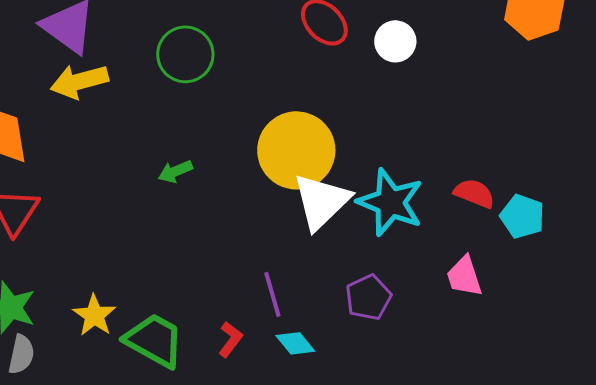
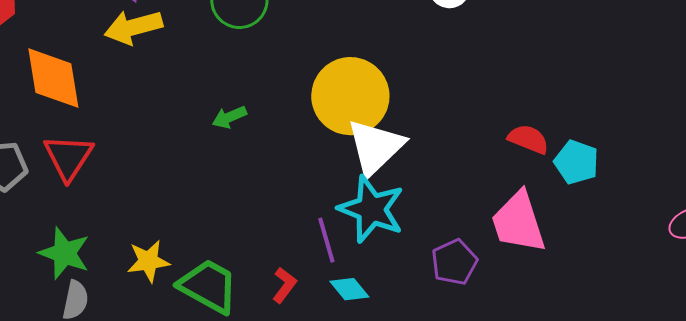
cyan star: (390, 202) -> (371, 209), moved
pink trapezoid: (464, 276) -> (518, 222), size x1.5
purple pentagon: (368, 297) -> (454, 262), moved
yellow star: (94, 315) -> (148, 261), turned 30

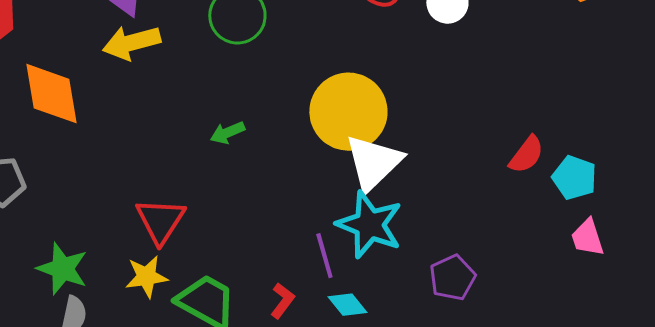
red semicircle: (528, 139) -> (526, 155), turned 105
red triangle: (68, 157) -> (160, 221), moved
pink trapezoid: (518, 222) -> (587, 238), moved, size x0.6

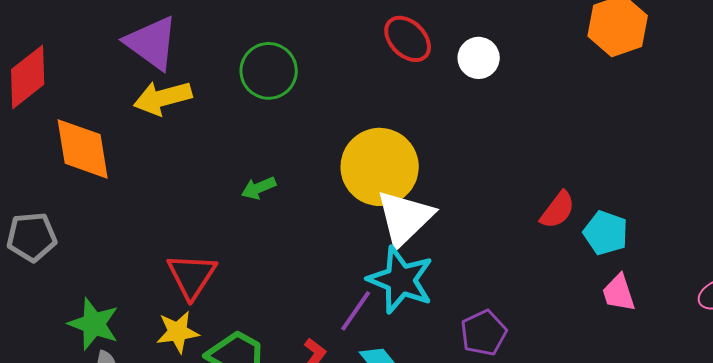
purple line: (324, 256) -> (356, 311), turned 51

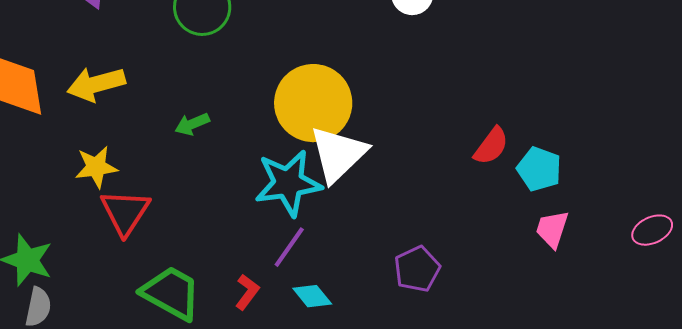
yellow arrow: (163, 98) -> (96, 84), moved
cyan star: (401, 280) -> (288, 183), moved, turned -30
pink trapezoid: (619, 293) -> (552, 229), turned 36
yellow star: (178, 332) -> (96, 167), moved

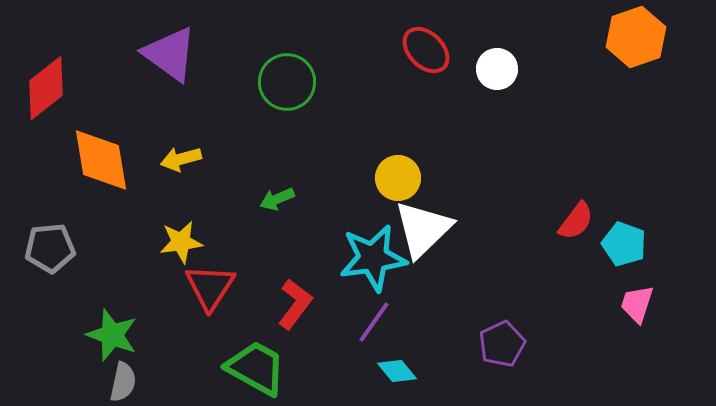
yellow arrow: (96, 84) -> (181, 159), size x0.7
yellow circle: (313, 103) -> (398, 178), size x0.6
red L-shape: (247, 292) -> (295, 304), moved, size x1.4

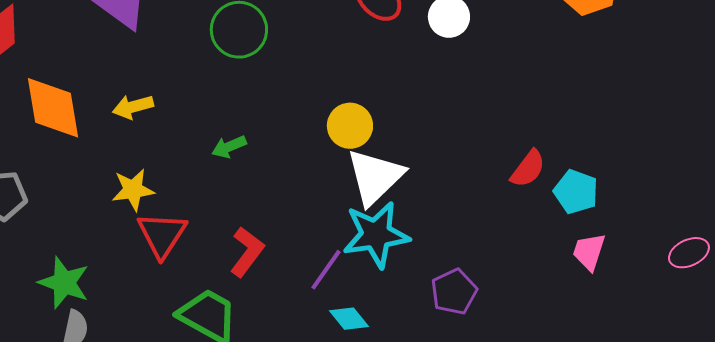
cyan star: (373, 258) -> (376, 235), moved

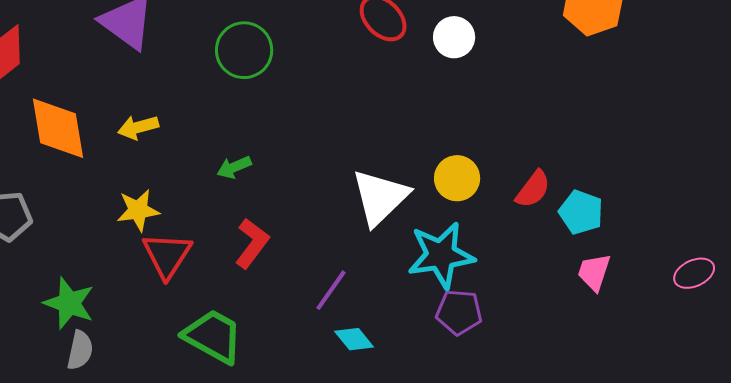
yellow circle: (350, 126) -> (457, 178), moved
cyan star: (376, 235) -> (441, 255), moved
red L-shape: (247, 252) -> (252, 243), moved
purple pentagon: (454, 292) -> (459, 312), turned 30

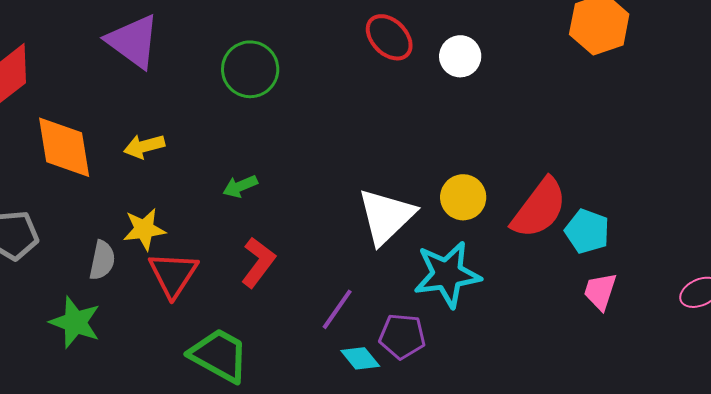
red semicircle: (533, 189) -> (539, 208), size x1.6
purple pentagon: (459, 312) -> (402, 336), moved
gray semicircle: (80, 350) -> (102, 260), moved

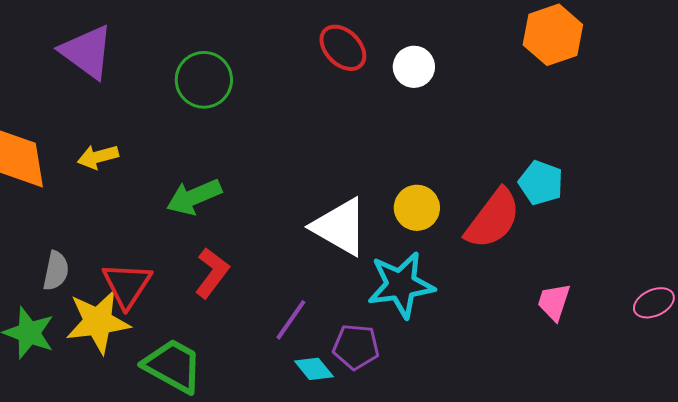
green arrow: (240, 186) -> (194, 197), size x1.6
white triangle: (386, 216) -> (340, 227), turned -46
yellow star: (144, 229) -> (98, 322), moved, size x1.5
cyan pentagon: (587, 231) -> (541, 183), moved

